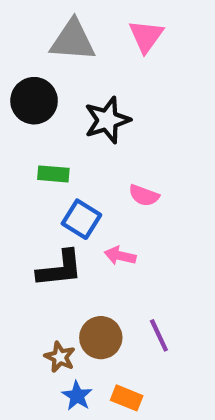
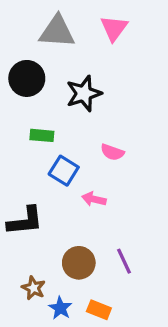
black L-shape: (60, 269) -> (25, 221), moved
brown star: (60, 357) -> (34, 288), moved

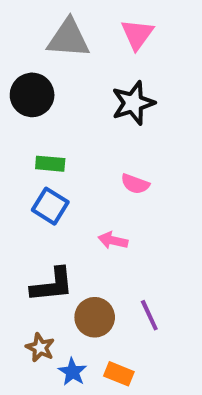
black star: (84, 94) -> (133, 103), moved
blue square: (64, 171) -> (50, 206), moved
black L-shape: (25, 221) -> (52, 285), moved

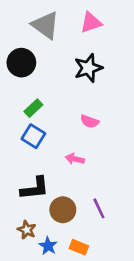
pink triangle: (137, 34) -> (91, 22), turned 35
gray triangle: (68, 38) -> (45, 25), turned 32
green rectangle: (50, 164) -> (33, 108), turned -48

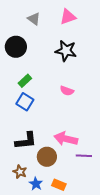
gray triangle: (45, 25) -> (34, 19), size x0.6
black star: (88, 68) -> (66, 51), turned 30
pink arrow: (75, 159) -> (66, 139), moved, size x1.6
purple line: (99, 208) -> (84, 156), moved, turned -63

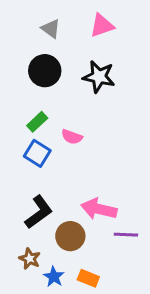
black circle: (16, 47) -> (45, 71), moved
pink semicircle: (67, 91) -> (72, 137), moved
black L-shape: (26, 141) -> (39, 212), turned -30

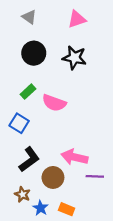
gray triangle: (51, 29) -> (29, 17), moved
pink semicircle: (72, 137) -> (54, 103), size x1.5
blue square: (37, 153) -> (19, 123), moved

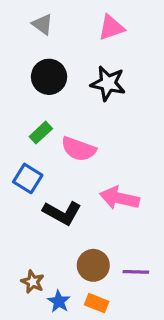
pink arrow: (74, 157) -> (120, 198), moved
black L-shape: (29, 159) -> (62, 213), moved, turned 65
purple line: (95, 176) -> (136, 272), moved
brown circle: (53, 177) -> (93, 265), moved

